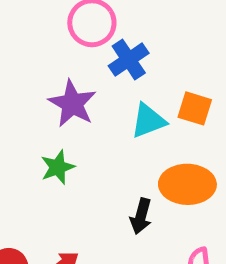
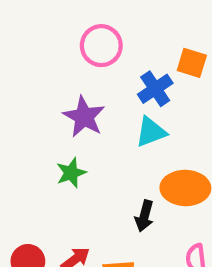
blue cross: (129, 59) -> (155, 89), moved
orange square: (195, 108) -> (192, 63), moved

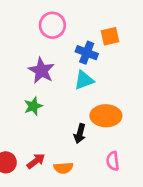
orange square: (192, 63) -> (110, 36), turned -30
blue cross: (155, 89) -> (87, 53), turned -35

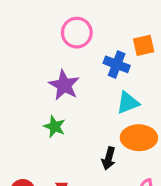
cyan triangle: (84, 80) -> (128, 103), moved
green star: (33, 106) -> (55, 127), turned -30

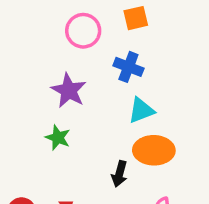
orange square: (144, 45) -> (136, 18), moved

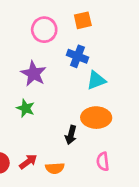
cyan triangle: (141, 110) -> (96, 80), moved

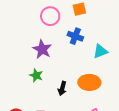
cyan triangle: (96, 80) -> (100, 51), moved
black arrow: (71, 135) -> (62, 88), moved

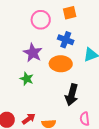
orange ellipse: (89, 82) -> (61, 64), moved
black arrow: (62, 88) -> (72, 95), moved, size x1.5

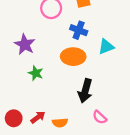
purple star: (33, 53) -> (25, 44), moved
pink semicircle: (85, 119) -> (100, 117), turned -40

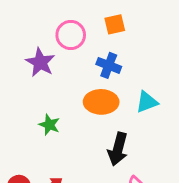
purple star: (25, 44) -> (40, 62), moved
cyan triangle: (106, 47) -> (147, 102), moved

